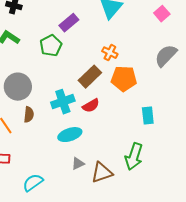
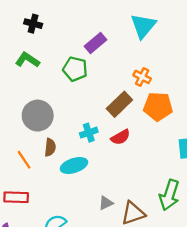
green pentagon: (51, 46) -> (75, 69), turned -30
cyan cross: (63, 102) -> (89, 133), size x0.7
cyan ellipse: (70, 135) -> (74, 165), moved

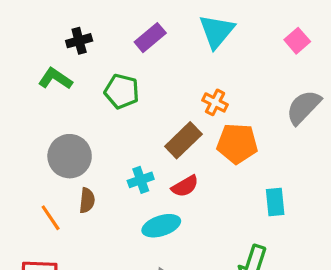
black cross: (33, 24) -> (79, 41), moved, turned -30
purple rectangle: (96, 43) -> (150, 38), moved
cyan ellipse: (74, 165) -> (161, 226), moved

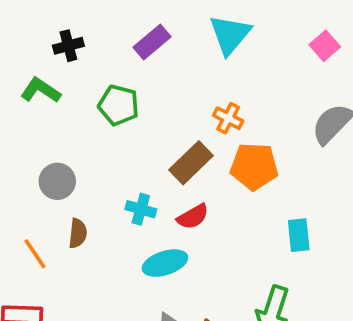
gray circle: (70, 156) -> (57, 181), size x0.7
cyan cross: (141, 180) -> (141, 209), turned 35

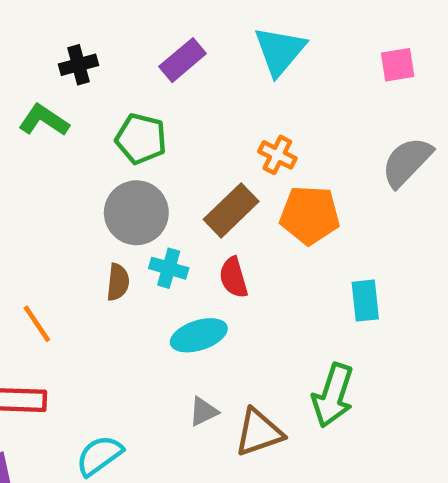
pink square: (325, 46) -> (398, 65), turned 32
gray circle: (57, 181) -> (136, 213), moved, size x1.4
red semicircle: (193, 217) -> (233, 277), turned 104
brown semicircle: (78, 233) -> (118, 282), moved

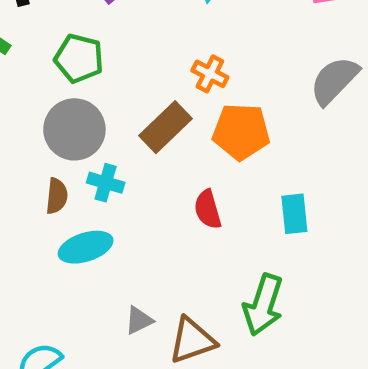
red semicircle: (233, 277) -> (208, 209), moved
cyan ellipse: (199, 335) -> (86, 247), moved

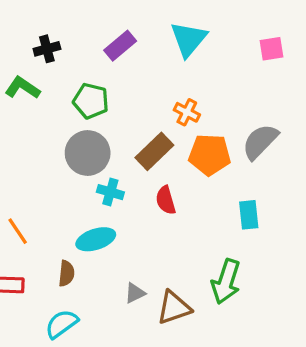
gray semicircle: (334, 81) -> (260, 142), moved
brown semicircle: (57, 196) -> (66, 273), moved
red semicircle: (208, 209) -> (166, 200), moved

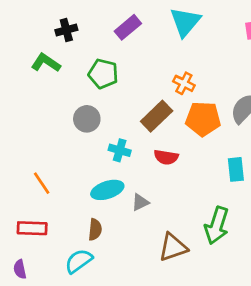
gray circle: (88, 153) -> (87, 119), moved, size x0.7
red semicircle: (166, 200) -> (166, 157), turned -65
brown semicircle: (66, 273) -> (95, 230), moved
gray triangle: (135, 293) -> (140, 202), moved

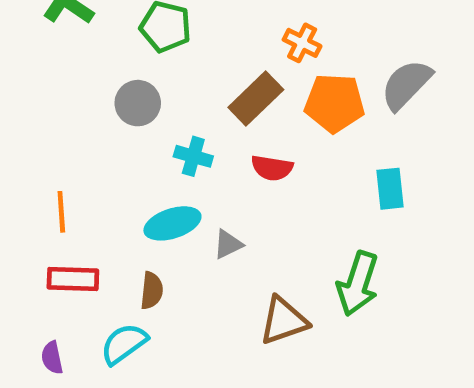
orange line: (42, 183) -> (61, 212), turned 30
red rectangle: (32, 228) -> (73, 279), moved
purple semicircle: (20, 269) -> (52, 358), moved

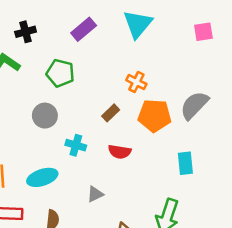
brown rectangle: (256, 98) -> (111, 113), size x0.6
cyan ellipse: (172, 223) -> (42, 177), moved

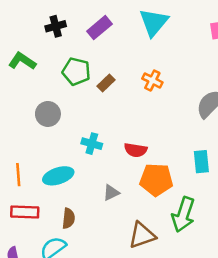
black cross: (26, 32) -> (56, 26), moved
brown rectangle: (111, 113) -> (106, 83), moved
gray circle: (45, 116) -> (48, 114), moved
orange pentagon: (154, 116) -> (156, 180), moved

